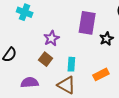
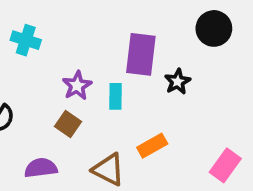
cyan rectangle: (71, 64) -> (115, 96), moved
orange rectangle: (101, 74) -> (152, 146), moved

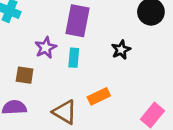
purple rectangle: (141, 54) -> (78, 21), moved
brown square: (68, 124) -> (25, 75), moved, turned -30

